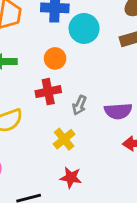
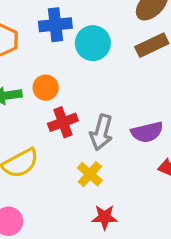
orange circle: (55, 58) -> (46, 88), moved
gray arrow: (79, 105) -> (101, 132), size x1.5

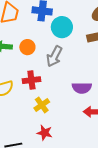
red cross: (63, 122) -> (31, 80), moved
gray arrow: (101, 132) -> (54, 56), moved

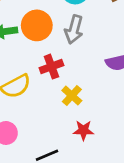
orange circle: (27, 47) -> (37, 25), size x1.5

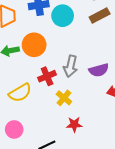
gray arrow: (74, 29) -> (71, 66), moved

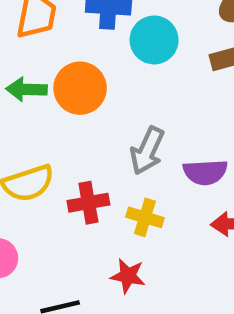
red cross: (47, 76) -> (88, 203), moved
yellow cross: (64, 98) -> (145, 217), moved, turned -35

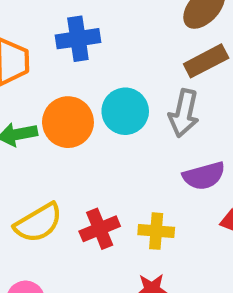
cyan circle: (154, 40) -> (125, 111), moved
gray arrow: (147, 151) -> (184, 113), moved

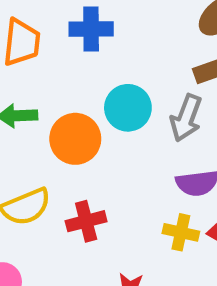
orange circle: (68, 122) -> (75, 139), moved
yellow cross: (156, 231) -> (181, 232), moved

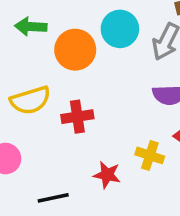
yellow cross: (181, 232) -> (150, 155), moved

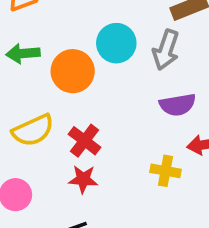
red cross: (77, 117) -> (85, 141), turned -36
red star: (107, 175) -> (83, 179), moved

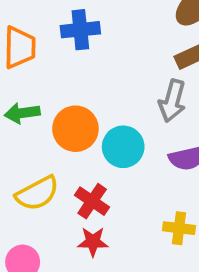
cyan circle: (116, 43) -> (123, 147), moved

